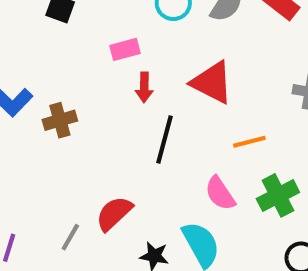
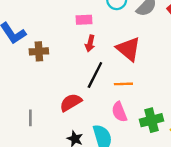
orange line: (249, 142) -> (123, 84), moved
red semicircle: (114, 213) -> (71, 102), moved
gray line: (70, 237) -> (30, 118), turned -42

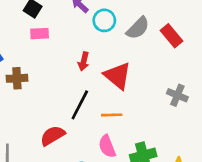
pink rectangle: (84, 20) -> (40, 34), moved
red arrow: (90, 43) -> (84, 61), moved

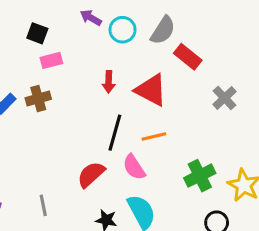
red rectangle: (171, 36) -> (188, 57), moved
brown cross: (17, 78) -> (38, 99), moved
gray cross: (177, 95) -> (225, 98), turned 36
pink semicircle: (107, 146) -> (134, 167), moved

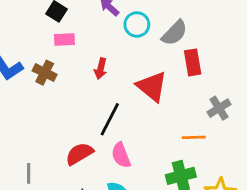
red rectangle: (188, 57) -> (193, 62), turned 30
red arrow: (109, 82) -> (101, 69), moved
brown cross: (38, 99) -> (45, 73), turned 30
orange line: (154, 136) -> (194, 137), moved

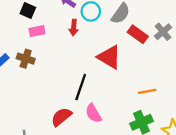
red rectangle: (193, 62) -> (138, 34), turned -36
red arrow: (101, 69) -> (74, 28), moved
gray cross: (219, 108) -> (163, 32), moved

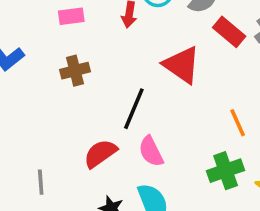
brown cross: (26, 59) -> (75, 71), moved, turned -36
orange line: (147, 91) -> (238, 123), turned 72

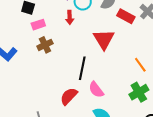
red triangle: (182, 65) -> (104, 39), turned 35
brown cross: (75, 71) -> (45, 45), moved

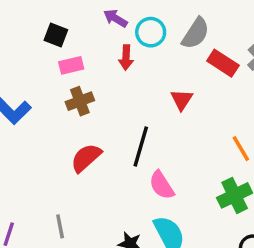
red triangle: (104, 39) -> (182, 100), size x0.6
red semicircle: (69, 96) -> (86, 158), moved

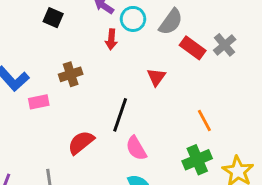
pink rectangle: (71, 65) -> (39, 102), moved
red semicircle: (86, 158) -> (81, 143), moved

